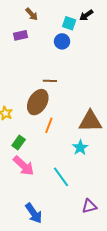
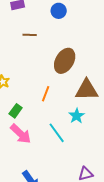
brown line: (50, 81) -> (30, 35), moved
brown ellipse: (38, 102) -> (65, 61), moved
cyan line: (61, 177) -> (57, 133), moved

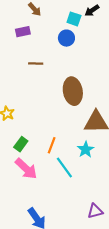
brown ellipse: (65, 61) -> (73, 91), turned -40
orange line: (46, 94) -> (52, 145), moved

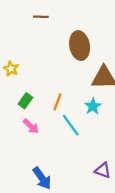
pink arrow: (26, 169) -> (31, 126), size x0.7
purple triangle: (95, 211) -> (103, 170), turned 35

